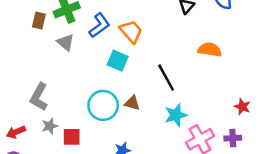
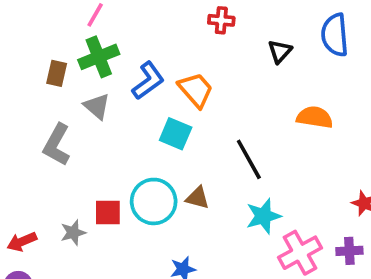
gray L-shape: (39, 97) -> (57, 145), moved
red square: (72, 137) -> (108, 212), moved

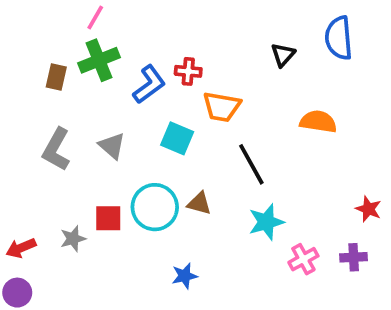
red cross: (221, 20) -> (188, 71), moved
orange trapezoid: (196, 90) -> (222, 107), moved, turned 141
gray triangle: (97, 106) -> (112, 146), moved
pink cross: (300, 253) -> (303, 259), size x0.7

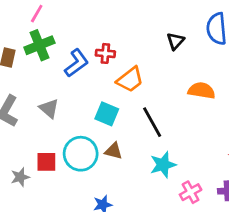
orange trapezoid: (222, 107) -> (130, 80), turned -48
cyan square: (177, 138) -> (107, 114), moved

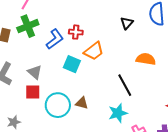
cyan square: (107, 114) -> (72, 64), moved
black line: (152, 122) -> (125, 85), moved
red square: (46, 162) -> (33, 92), moved

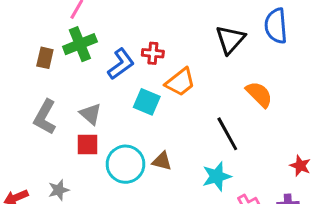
black triangle: (127, 23) -> (230, 40), size x1.5
orange semicircle: (146, 59) -> (259, 94), turned 36

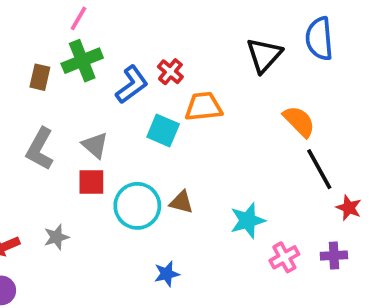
red cross: (153, 53) -> (170, 72), turned 35
orange trapezoid: (180, 82) -> (203, 107), turned -148
black line: (227, 134) -> (319, 169), moved

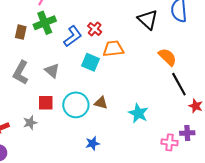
black triangle: (264, 55) -> (148, 20), turned -30
red square: (91, 182) -> (46, 103), moved
cyan star: (248, 221) -> (138, 113), turned -30
pink cross: (284, 257) -> (170, 142), moved, turned 35

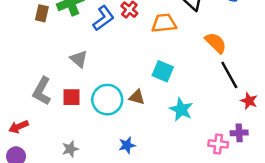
orange trapezoid: (113, 49) -> (164, 23), moved
cyan square: (90, 62) -> (163, 71), moved
gray L-shape: (21, 73) -> (42, 91), moved
gray star: (30, 123) -> (70, 149), moved

